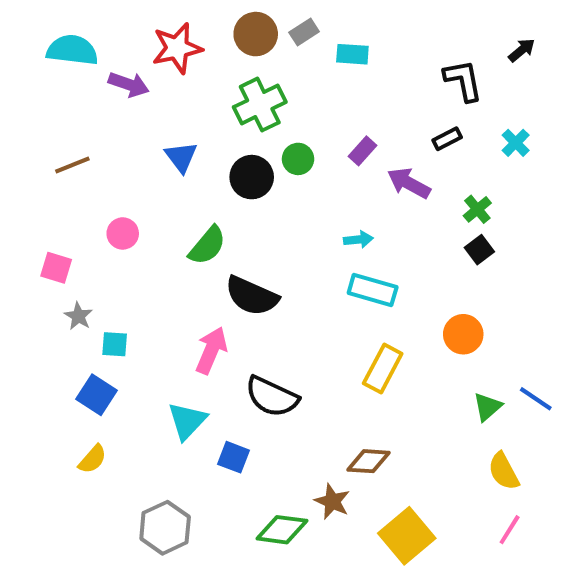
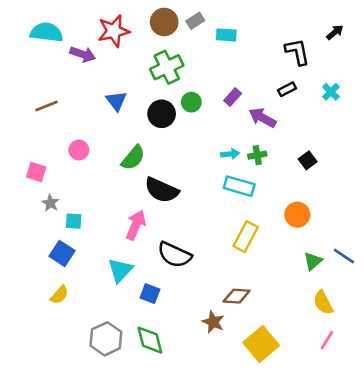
green cross: (477, 209) -> (257, 155), moved, turned 30
green diamond: (282, 530) -> (150, 340), moved, turned 68

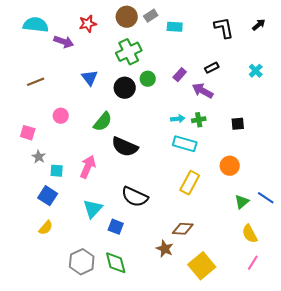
red star: (114, 31) -> (88, 24), size x0.7
black L-shape: (297, 52) -> (224, 28), moved
black rectangle: (287, 89) -> (212, 68), moved
black square: (308, 160) -> (238, 124), turned 32
pink arrow: (136, 225) -> (88, 167), moved

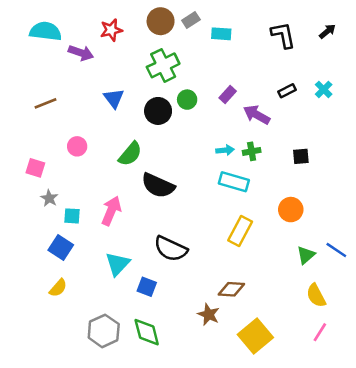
black rectangle: (212, 68) -> (287, 91), moved

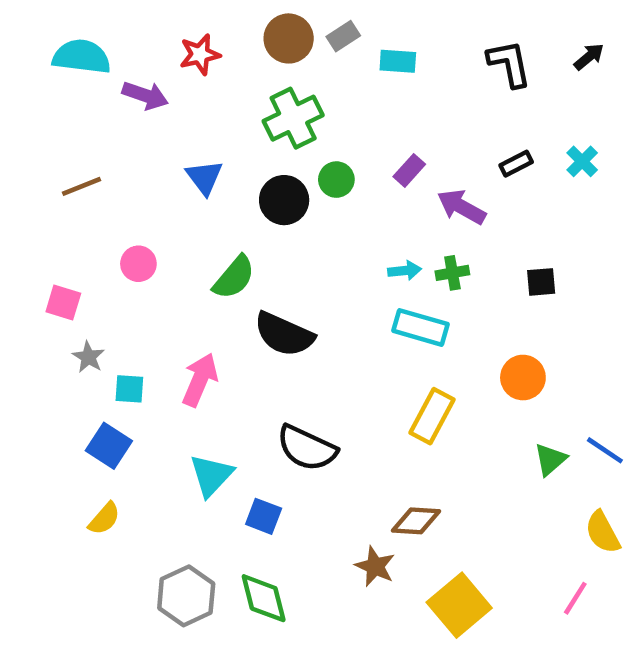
yellow semicircle: (316, 296) -> (603, 532), moved

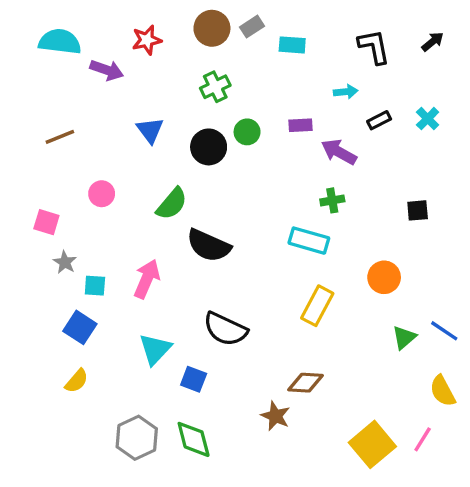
green cross: (293, 118) -> (215, 87), size x0.7
purple rectangle: (409, 170) -> (301, 125), turned 45
cyan arrow: (405, 271) -> (346, 92), moved
black square: (541, 282) -> (418, 210), moved
yellow square: (459, 605) -> (372, 444), moved

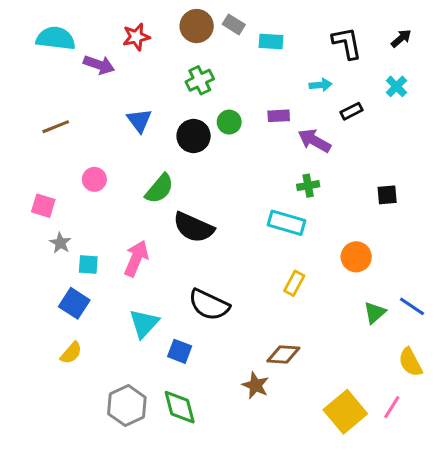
gray rectangle: (252, 27) -> (234, 24), turned 65
cyan cross: (428, 119) -> (396, 86), moved
yellow rectangle: (317, 306) -> (294, 283), size x0.7

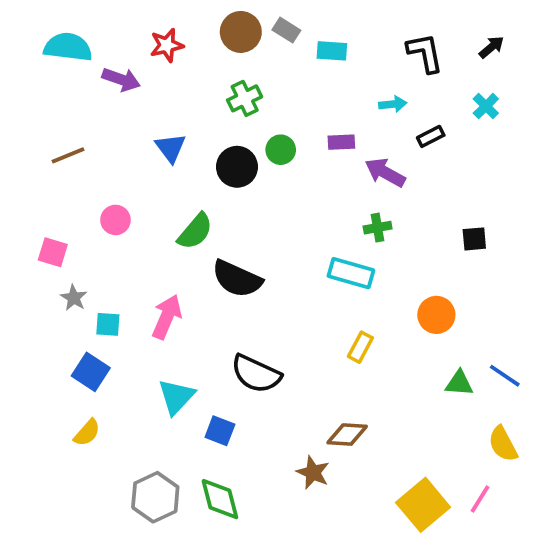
green triangle: (375, 313) -> (459, 383), turned 45

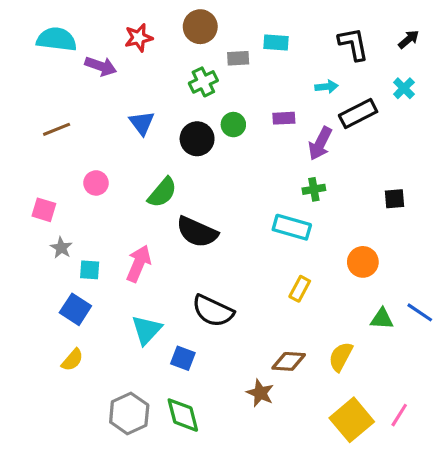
gray rectangle: (286, 30) -> (238, 58), moved, turned -35
black rectangle: (431, 136) -> (358, 114), size x1.6
purple arrow: (385, 172) -> (320, 144), turned -92
yellow semicircle: (503, 444) -> (341, 357), moved, turned 56

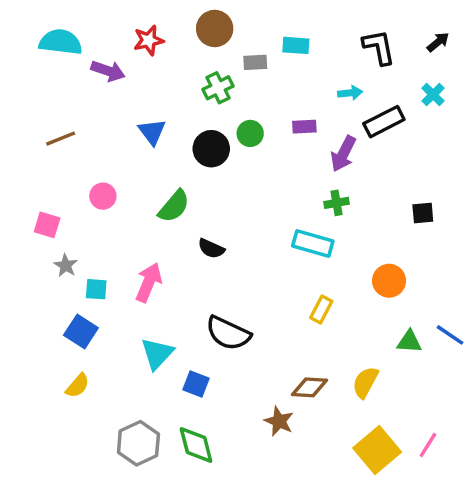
black semicircle: (197, 232) -> (211, 249), size x0.6

